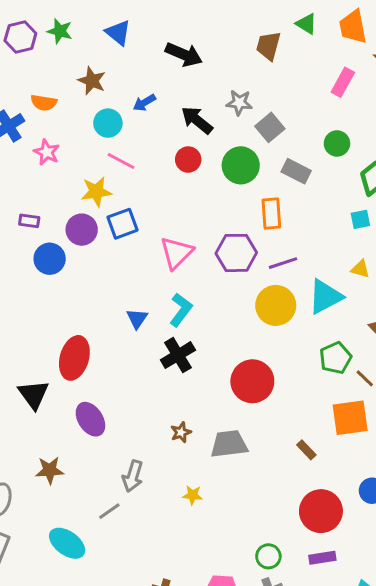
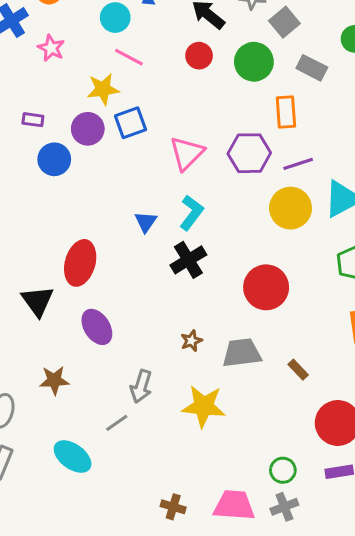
brown rectangle: (306, 450) -> (298, 370), moved
yellow star: (193, 495) -> (204, 406), size x2.0

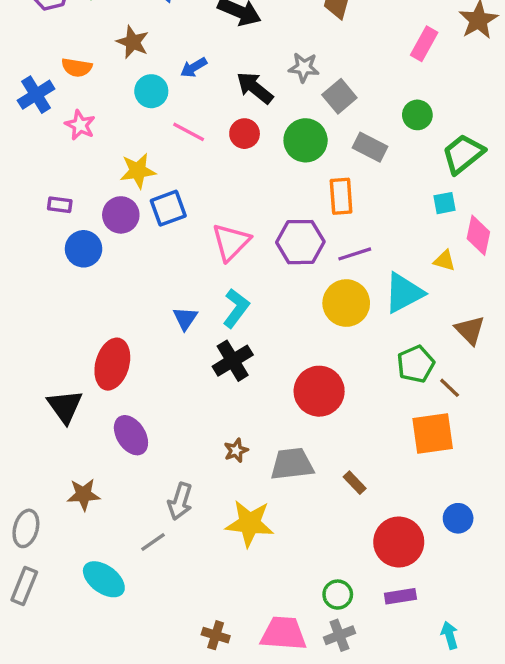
pink line: (129, 57) -> (189, 132), moved

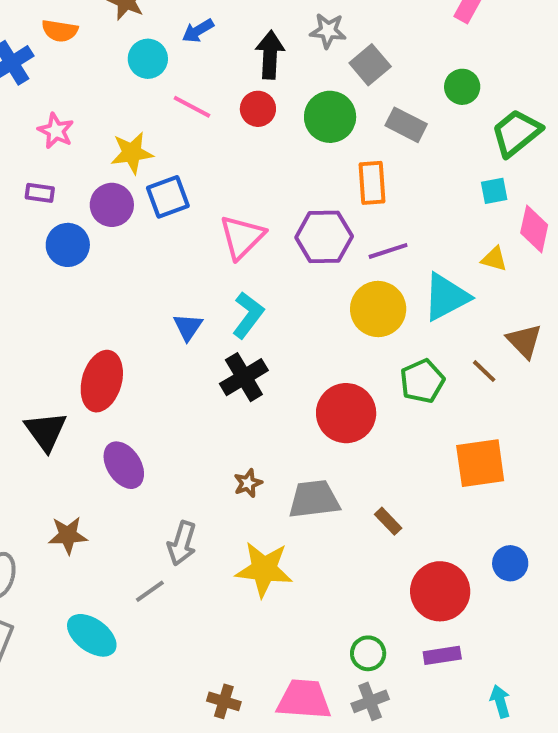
black arrow: (255, 88) -> (270, 55), turned 54
pink star: (80, 125) -> (56, 131), moved
green pentagon: (416, 364) -> (422, 381), moved
brown line: (450, 388) -> (484, 371), moved

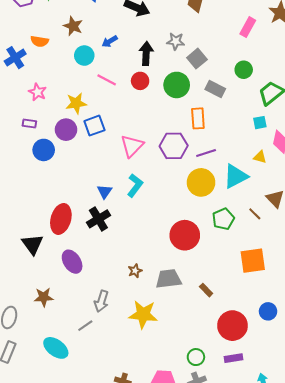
black cross: (244, 377) -> (98, 219), moved

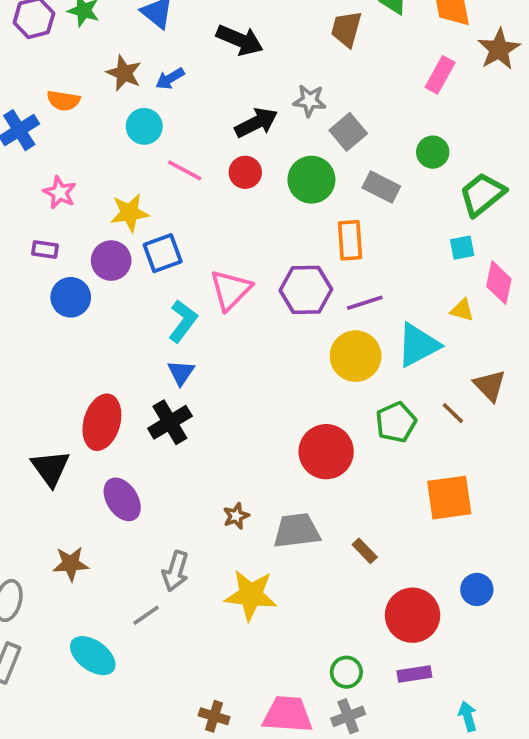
blue arrow: (110, 41) -> (170, 79), moved
black arrow: (146, 53) -> (256, 123), turned 60
cyan L-shape: (135, 185) -> (183, 321), moved

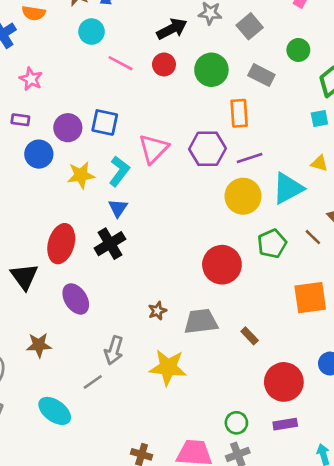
gray square: (348, 132) -> (250, 26), moved
yellow star: (130, 213) -> (81, 175), moved
blue square: (163, 253) -> (105, 122), turned 32

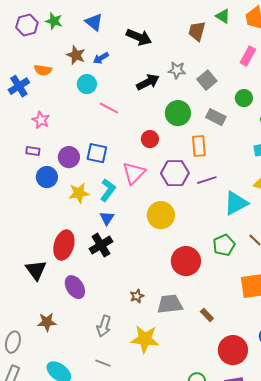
red circle: (164, 64) -> (150, 139), moved
yellow circle: (243, 196) -> (161, 215), moved
gray line: (93, 382) -> (103, 363), moved, turned 56

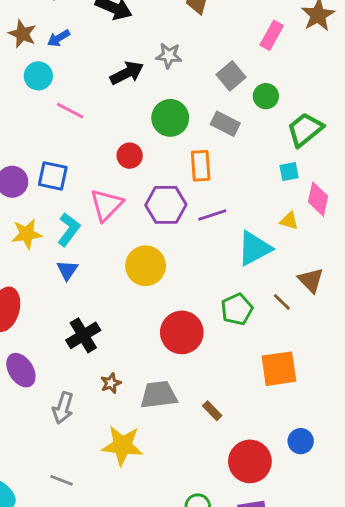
gray square: (207, 80) -> (231, 76), moved
black cross: (101, 245) -> (83, 335), moved
gray arrow: (104, 326) -> (63, 408), moved

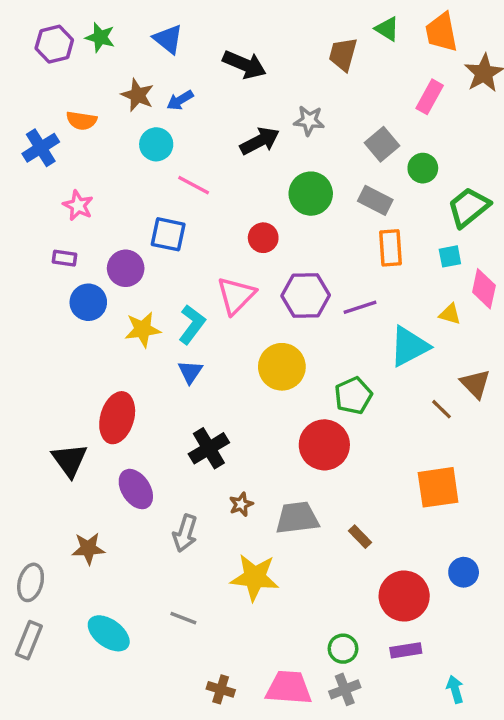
orange rectangle: (201, 166) -> (391, 248), moved
blue square: (53, 176) -> (168, 234), moved
green pentagon: (237, 309) -> (353, 396), moved

